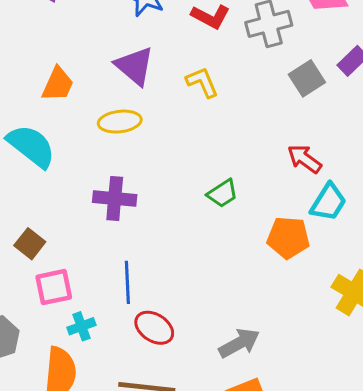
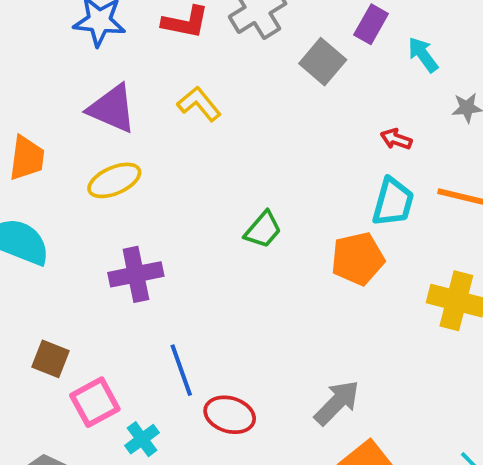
red arrow: (304, 159) -> (396, 139), moved, size x0.7

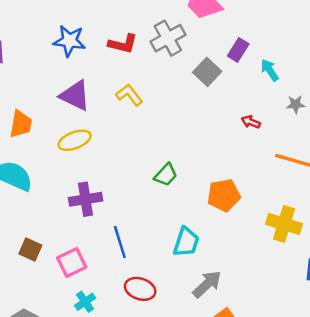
cyan trapezoid: (393, 202) -> (186, 242), moved
blue line: (181, 370) -> (120, 242), moved
pink square: (95, 402) -> (72, 262), moved

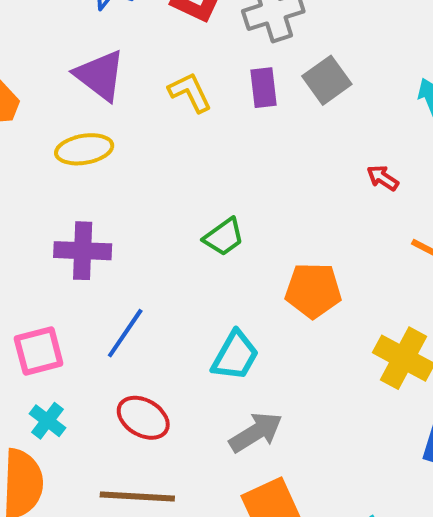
purple rectangle: (238, 50) -> (263, 88), moved, turned -50
blue line: (120, 242) -> (125, 333), turned 40
cyan cross: (85, 302) -> (48, 421), turned -30

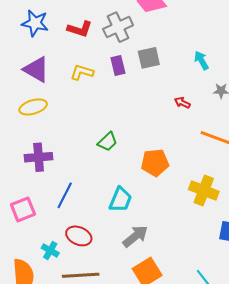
gray square: (327, 80) -> (149, 58), turned 30
yellow L-shape: (190, 92) -> (82, 72), turned -40
cyan cross: (48, 421) -> (50, 250), moved

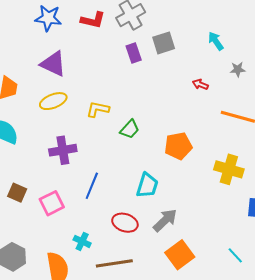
yellow L-shape: (82, 72) -> (98, 109), moved
red ellipse: (79, 236) -> (125, 223), moved

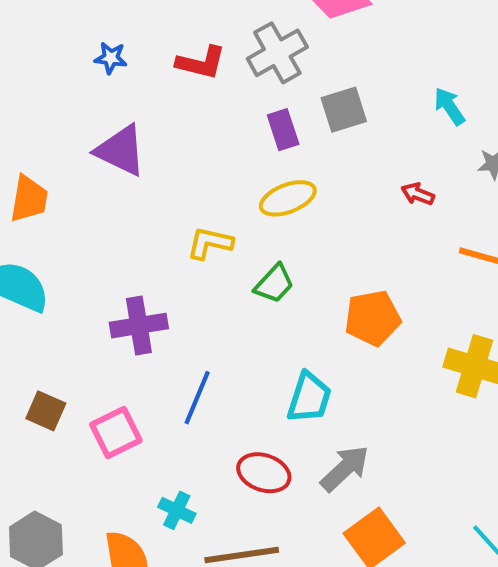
blue star: (48, 18) -> (111, 58), size x0.6
yellow ellipse: (53, 101) -> (288, 198), moved

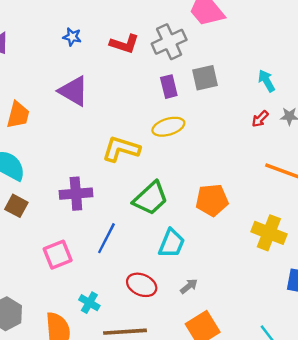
red arrow: (418, 194) -> (260, 119), moved, turned -72
yellow L-shape: (210, 243) -> (121, 149), size x1.4
green trapezoid: (274, 284) -> (151, 198), moved, size x1.5
brown square: (46, 411) -> (16, 206), moved
gray arrow: (345, 468) -> (189, 286), size x0.6

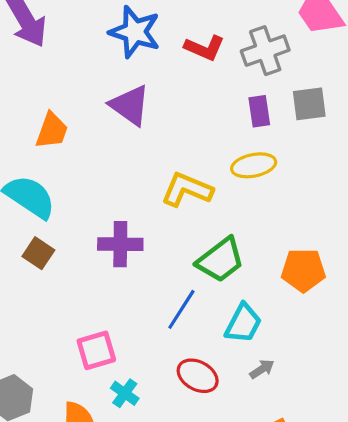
blue star: (72, 37) -> (135, 32), size x2.0
blue line: (106, 238) -> (181, 309), moved
pink square: (58, 255) -> (96, 350), moved
gray arrow: (189, 286) -> (262, 369), moved

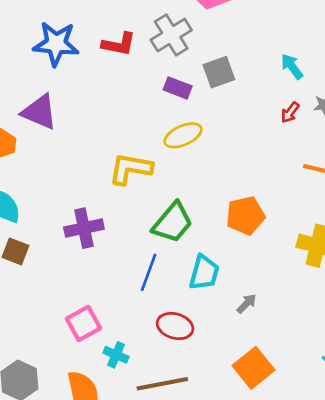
purple triangle: (130, 105) -> (40, 112), moved
purple rectangle: (259, 111) -> (178, 88), turned -48
gray arrow: (262, 369) -> (247, 304), moved

